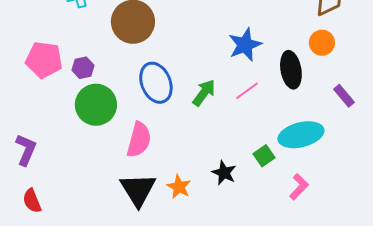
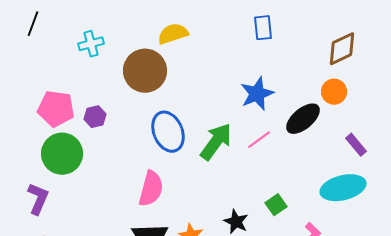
black ellipse: (291, 70) -> (303, 119), turned 60
green arrow: (204, 93) -> (216, 142), size x1.4
green circle: (96, 105) -> (62, 154), moved
cyan ellipse: (301, 135) -> (343, 188), moved

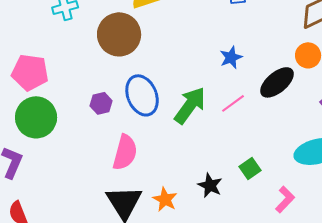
blue star: (257, 94) -> (231, 57), size x0.7
purple hexagon: (95, 117) -> (101, 103), moved

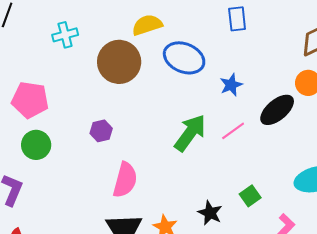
blue ellipse: (142, 95) -> (184, 58), moved, turned -45
green circle: (36, 117) -> (36, 145), size x0.7

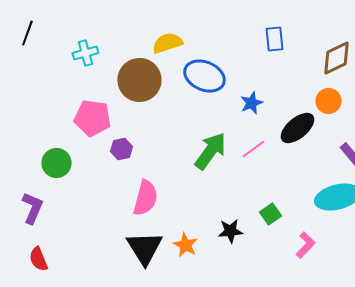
blue rectangle: (237, 19) -> (274, 39), moved
pink pentagon: (30, 100) -> (92, 118), moved
black star: (210, 213) -> (230, 231), turned -30

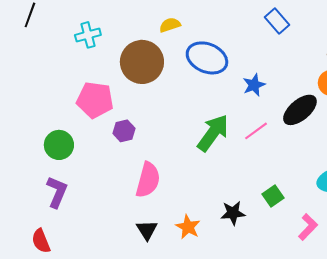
blue rectangle: (274, 39) -> (277, 21), turned -35
yellow semicircle: (167, 43) -> (170, 25), size x0.7
purple L-shape: (32, 208) -> (57, 192), moved
black triangle: (144, 248) -> (147, 230), size x0.6

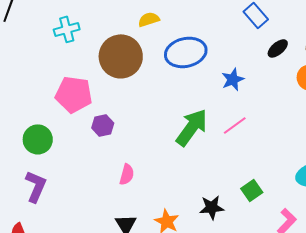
blue ellipse: (207, 58) -> (186, 52), turned -36
black ellipse: (300, 110) -> (278, 48), moved, size x0.6
pink semicircle: (148, 180) -> (127, 174), size x0.6

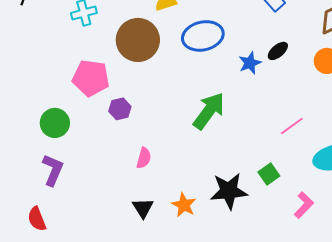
black ellipse: (278, 48) -> (278, 51), moved
pink line: (235, 125) -> (292, 126), moved
black star: (212, 207) -> (229, 191), size x1.5

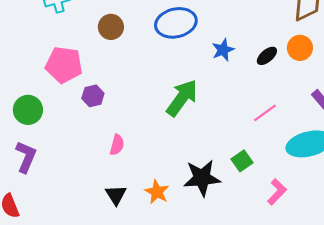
brown circle: (138, 40) -> (111, 27), size x0.6
black ellipse: (278, 51) -> (267, 56), moved

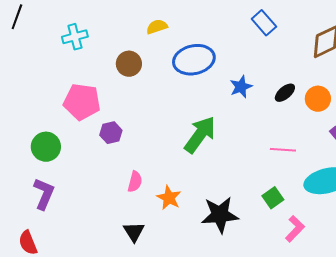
orange circle: (300, 48) -> (318, 99), moved
pink line: (265, 113) -> (283, 150), turned 40
green square: (242, 161) -> (273, 198), moved
orange star: (157, 192) -> (169, 198), moved

